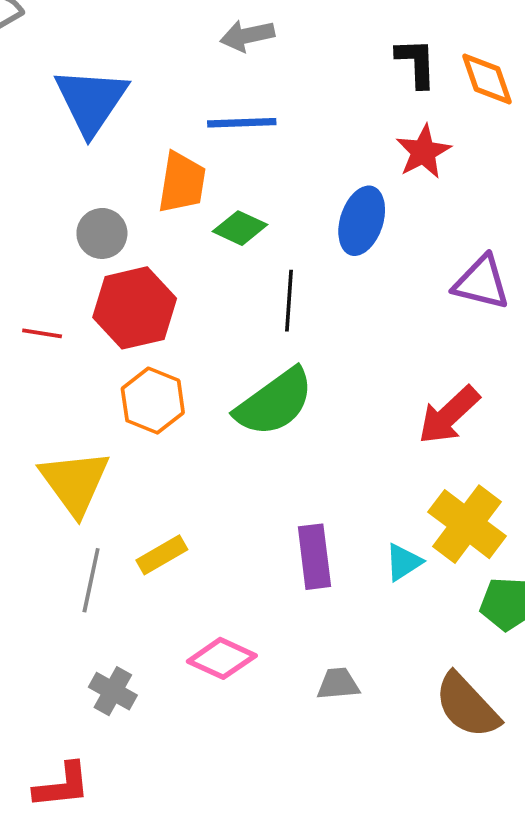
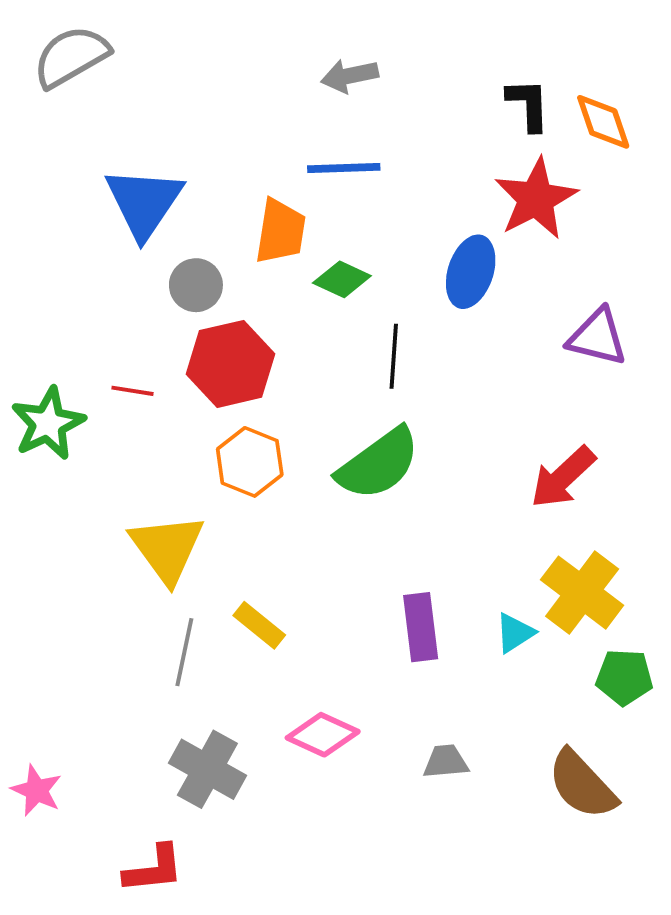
blue triangle: (91, 101) -> (144, 203), moved
red star: (423, 152) -> (536, 199), size x1.4
yellow rectangle: (162, 555) -> (259, 625), turned 69
gray cross: (113, 691) -> (207, 769), size x1.5

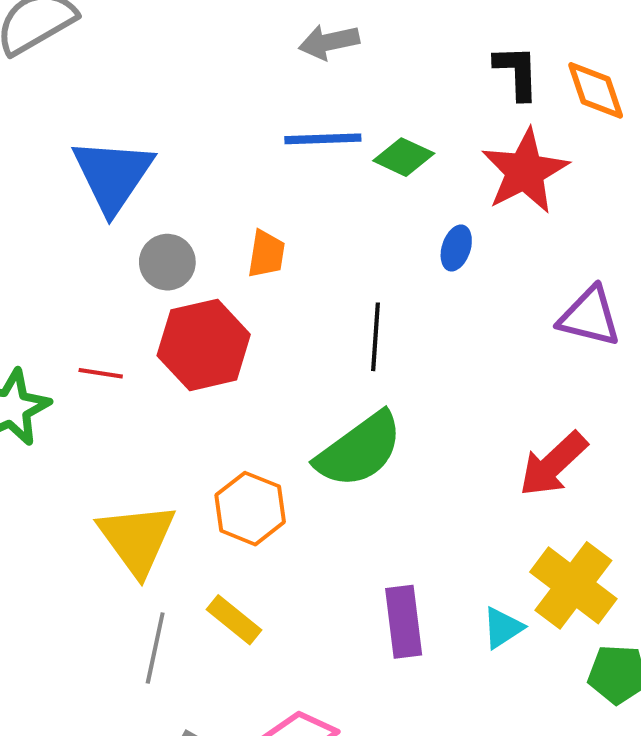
orange trapezoid: (280, 231) -> (266, 254), moved, size x0.7
blue ellipse: (471, 272) -> (456, 248), size x0.6
green diamond: (342, 279) -> (404, 157), moved
orange hexagon: (250, 462) -> (250, 509), moved

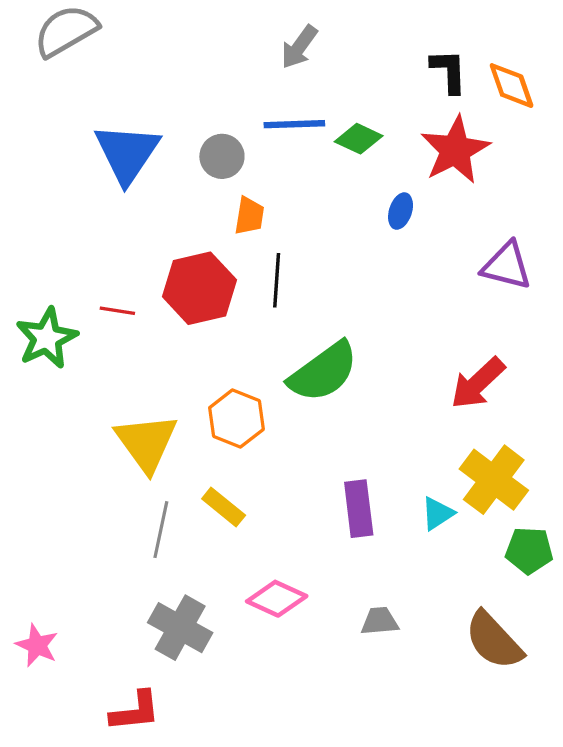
gray arrow: (329, 42) -> (299, 47), turned -42
gray circle: (167, 262) -> (222, 156), moved
black line: (375, 337) -> (277, 280), moved

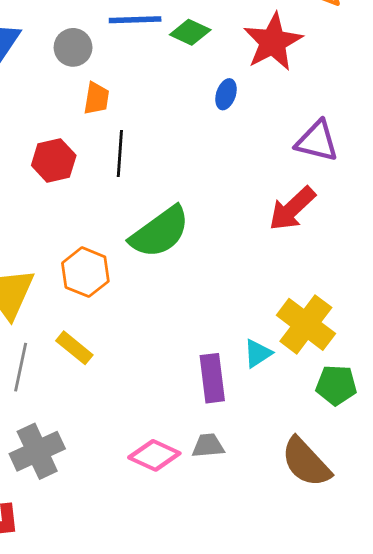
red hexagon: (199, 288) -> (54, 160), size x0.7
red arrow: (478, 383) -> (292, 209), moved
purple rectangle: (359, 509) -> (212, 378), moved
pink diamond: (277, 599) -> (154, 455), moved
gray cross: (180, 628) -> (37, 451), turned 36

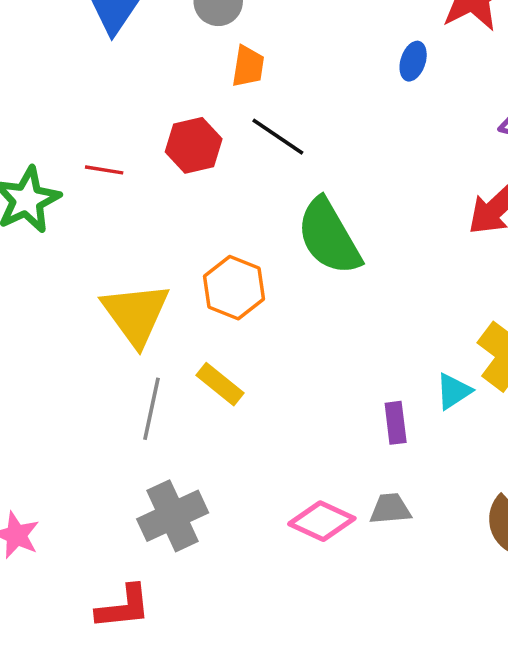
black line: (120, 154) -> (278, 137), turned -60
green semicircle: (160, 232) -> (329, 237), turned 96
purple rectangle: (212, 378) -> (396, 423), size x0.7

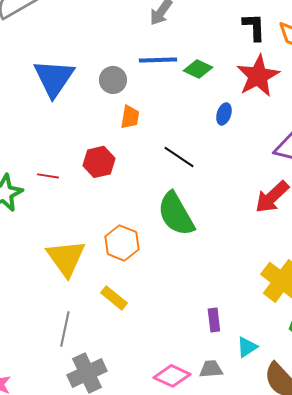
black line: (278, 137) -> (179, 157), moved
cyan triangle: (453, 391) -> (247, 347), moved
gray line: (152, 409) -> (65, 329), moved

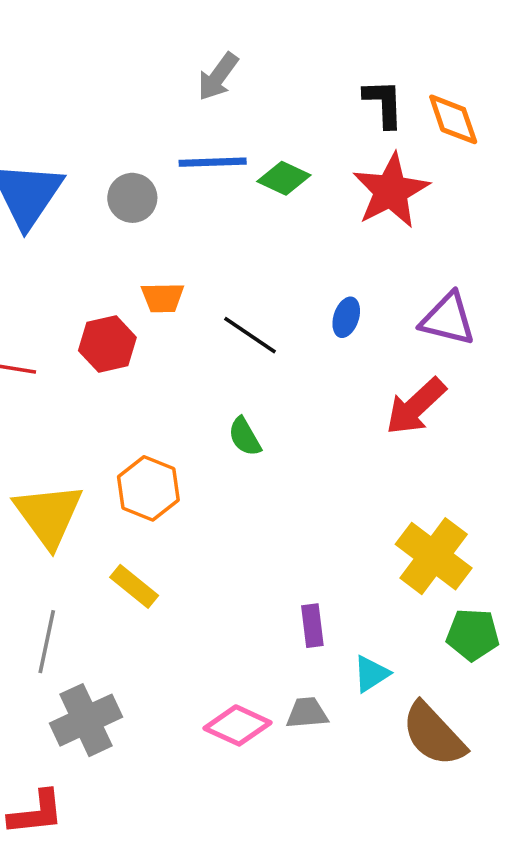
blue ellipse: (224, 114) -> (346, 317), moved
orange trapezoid: (130, 117) -> (163, 298), moved, turned 80
green semicircle: (176, 214) -> (245, 437), size x0.5

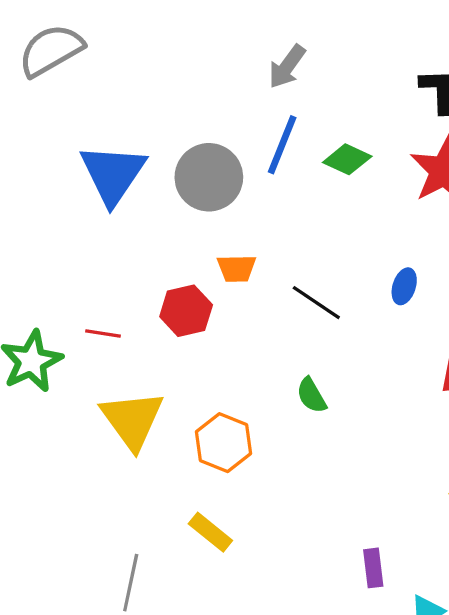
blue line: (213, 162) -> (282, 145), turned -66
gray circle: (132, 198) -> (209, 177), size x1.5
yellow triangle: (49, 515) -> (132, 420), moved

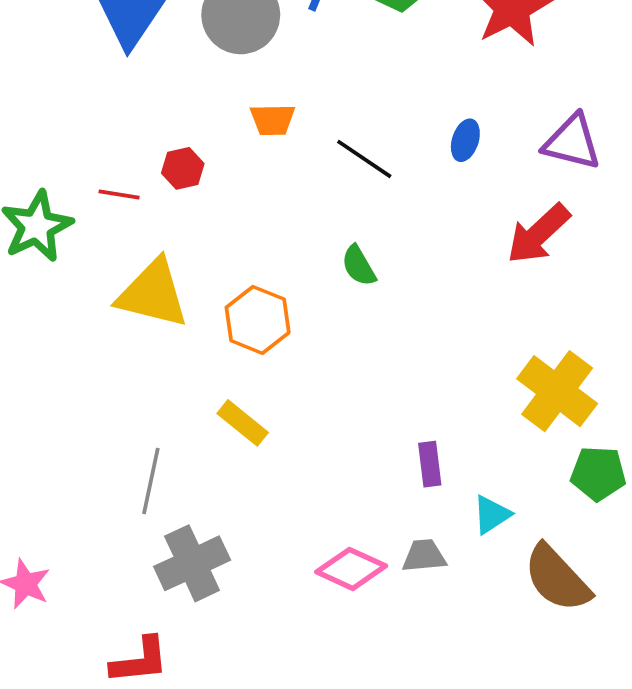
red hexagon: (186, 311) -> (183, 168), moved, size x0.7
yellow triangle: (132, 420) -> (153, 294), turned -40

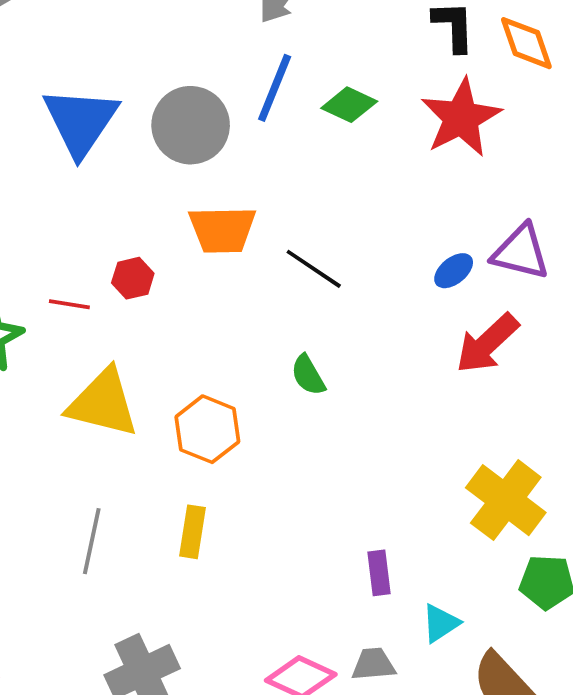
orange trapezoid: (273, 120) -> (222, 230), size x1.5
blue ellipse: (465, 140) -> (454, 271), moved, turned 33
yellow rectangle: (243, 423) -> (192, 532), turned 60
gray line: (151, 481) -> (92, 541), moved

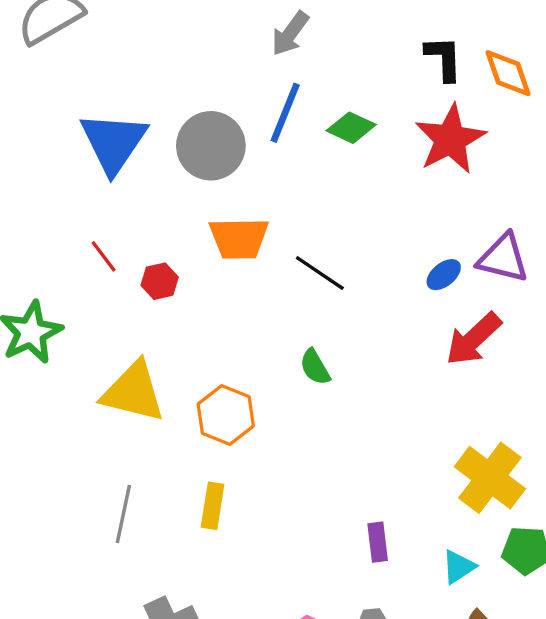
red line: (69, 304) -> (104, 256), moved, turned 44
cyan triangle: (441, 623) -> (459, 567), moved

